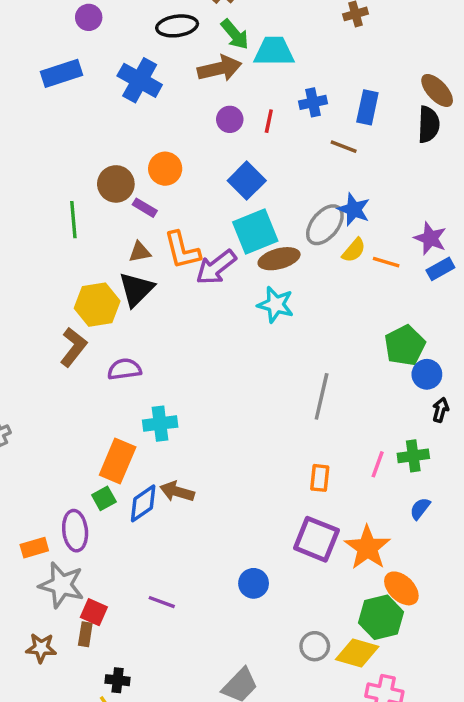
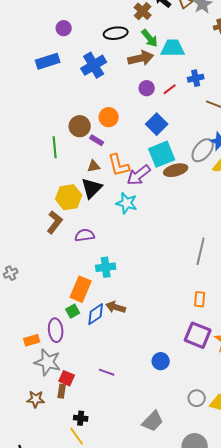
blue cross: (140, 80) -> (94, 65), turned 30
red line: (269, 121) -> (170, 89), turned 40
cyan star: (276, 305) -> (127, 203), moved

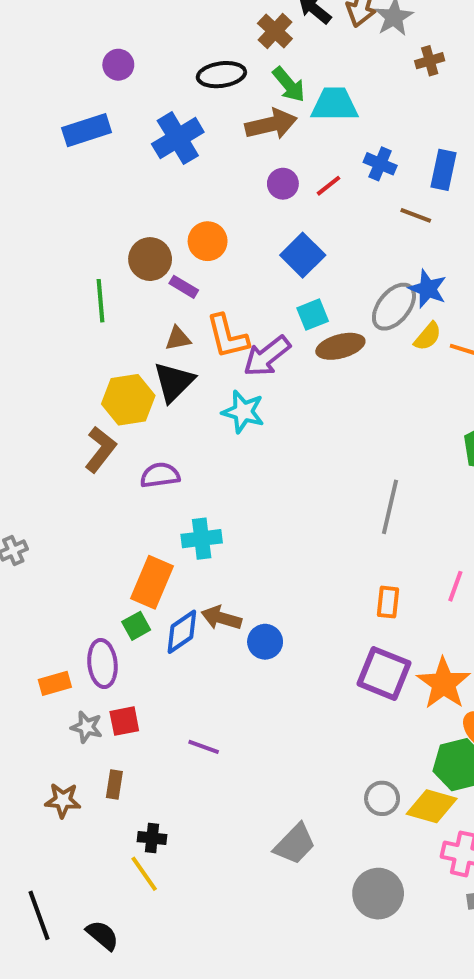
blue cross: (196, 78) -> (380, 164), turned 35
cyan square: (162, 154) -> (313, 315), size x0.6
blue circle: (161, 361) -> (265, 642), moved
gray star: (48, 362) -> (87, 727), size x0.6
red square: (67, 378) -> (124, 721), moved, turned -35

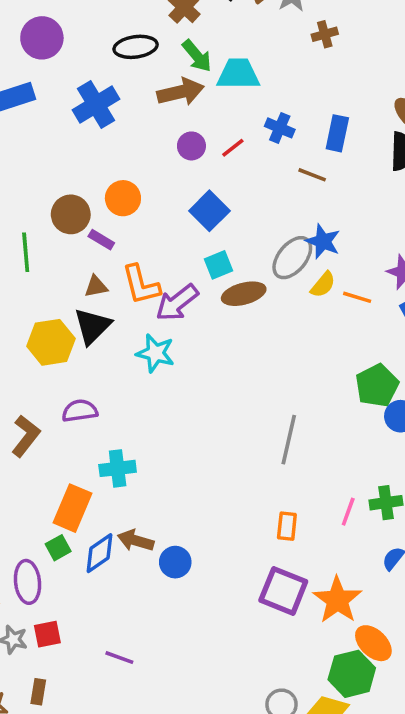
purple circle: (118, 65) -> (42, 38), size x1.5
brown L-shape: (100, 449) -> (26, 436), moved

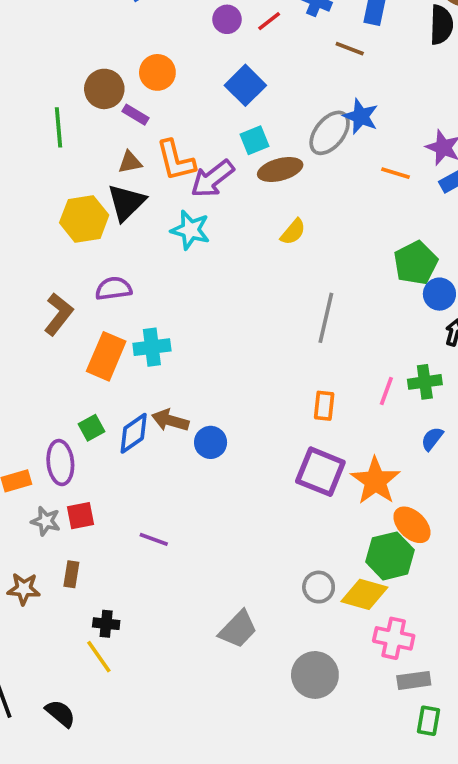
yellow semicircle: (323, 285) -> (293, 232), moved
orange rectangle: (73, 508) -> (106, 356), moved

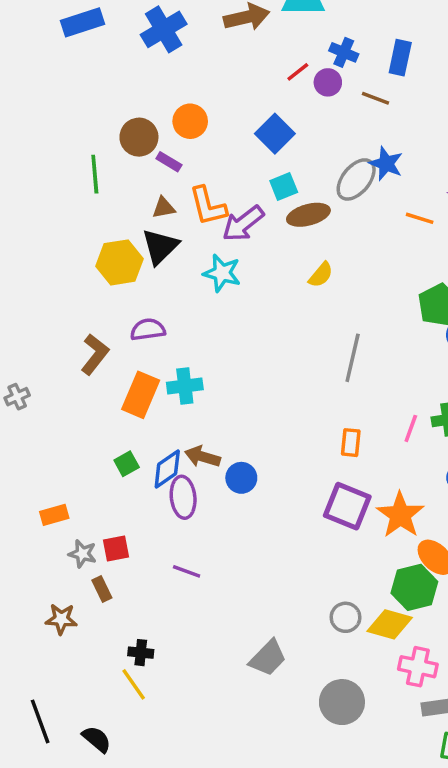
purple circle: (227, 19) -> (328, 82), moved
purple ellipse: (60, 463) -> (183, 497), moved
brown rectangle: (71, 574) -> (102, 589), moved, turned -35

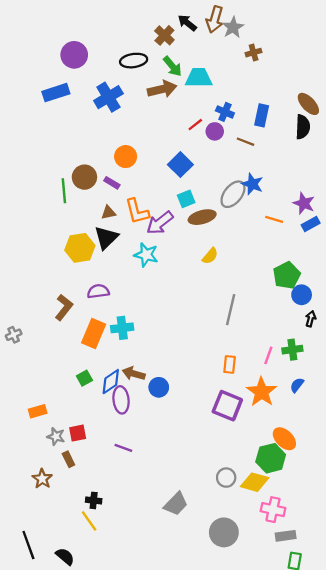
brown circle: (139, 137) -> (84, 177), moved
orange star: (400, 515) -> (262, 392), moved
brown star: (61, 619) -> (42, 479), turned 30

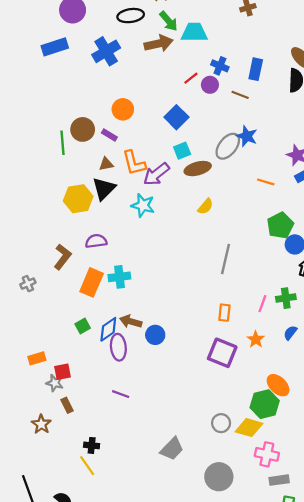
orange line: (274, 219) -> (266, 182), moved
gray cross: (14, 335) -> (28, 284), moved
orange star: (262, 392) -> (256, 339), size x0.6
red square: (78, 433) -> (63, 372), moved

